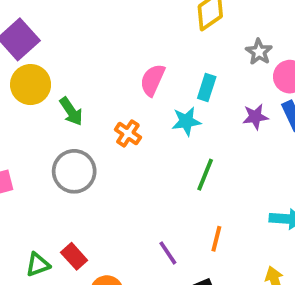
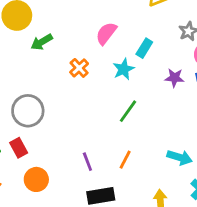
green arrow: (71, 111) -> (42, 42), turned 80
cyan star: (186, 121) -> (124, 69), turned -30
gray circle: (74, 171) -> (28, 111), moved

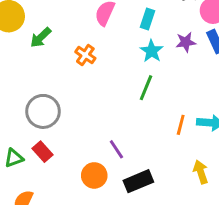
cyan star: (124, 69) -> (152, 51), moved
orange line: (125, 160) -> (181, 125), moved
orange circle: (36, 179) -> (94, 175), moved

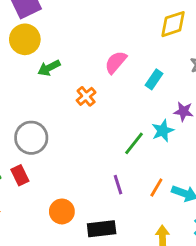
cyan star: (152, 51) -> (163, 131), moved
purple line: (116, 149) -> (118, 185), moved

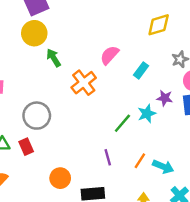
green arrow: (49, 68) -> (54, 58), turned 84
orange cross: (86, 96) -> (84, 83), size x1.5

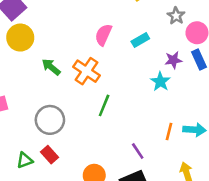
green arrow: (54, 58) -> (51, 67), moved
cyan rectangle: (141, 70) -> (140, 40), turned 42
green line: (122, 123) -> (104, 105), moved
purple line: (108, 157) -> (138, 151), moved

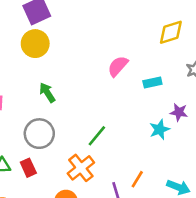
green arrow: (51, 67) -> (47, 93), moved
orange cross: (87, 71) -> (81, 168), moved
orange line: (169, 132) -> (137, 179), moved

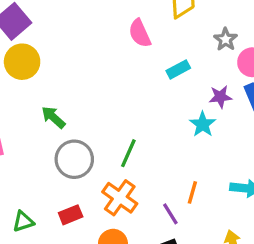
pink semicircle: (118, 66) -> (140, 33), moved, turned -50
gray circle: (39, 134) -> (74, 159), moved
red rectangle: (28, 168) -> (71, 215), moved, turned -72

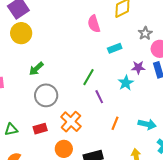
green arrow: (53, 117) -> (36, 69), turned -91
green line: (128, 153) -> (89, 77), moved
purple line: (170, 214) -> (99, 97), moved

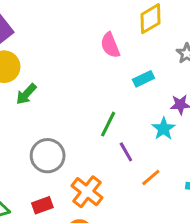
green arrow: (36, 69) -> (26, 94), moved
orange line: (115, 123) -> (151, 178), moved, turned 32

